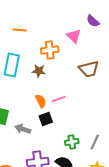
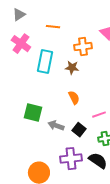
pink line: (59, 99) -> (99, 115), moved
black square: (46, 119) -> (79, 130), moved, turned -32

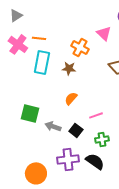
orange line: (53, 27) -> (39, 38), moved
orange cross: (83, 47) -> (80, 47), turned 36
orange semicircle: (74, 98) -> (71, 98), turned -112

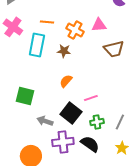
pink triangle: (104, 33) -> (99, 25), moved, turned -49
orange line: (39, 38) -> (47, 22), moved
gray arrow: (53, 126) -> (45, 121), moved
black square: (76, 130) -> (71, 113), size x1.5

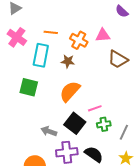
brown trapezoid: (114, 49) -> (118, 59), turned 45
orange semicircle: (66, 81) -> (70, 91), size x1.6
green square: (25, 96) -> (29, 87), moved
green cross: (97, 122) -> (104, 124), moved

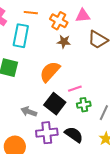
brown star: (68, 61) -> (64, 42), moved

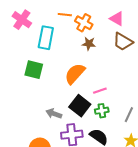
orange line: (31, 13) -> (65, 15), moved
pink triangle: (83, 16) -> (117, 19), moved, turned 35
green cross: (84, 105) -> (102, 111), moved

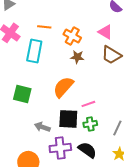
orange line: (65, 15) -> (44, 27), moved
green square: (34, 70) -> (22, 94), moved
black square: (80, 106) -> (68, 119), turned -35

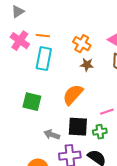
orange line: (44, 27) -> (43, 36), moved
pink line: (88, 104) -> (107, 112), moved

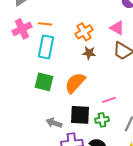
pink cross: (20, 41) -> (22, 29), turned 30
orange cross: (82, 44) -> (84, 32), turned 30
green square: (32, 102) -> (44, 82), moved

